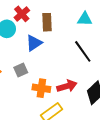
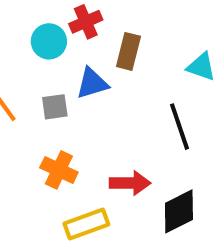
gray square: (21, 70) -> (55, 107), moved
orange cross: (41, 88) -> (59, 170), moved

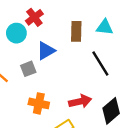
brown rectangle: (128, 51) -> (76, 31), moved

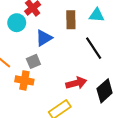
gray square: (28, 69) -> (33, 61), moved
orange cross: (39, 103) -> (24, 80), moved

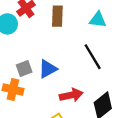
brown rectangle: (71, 20) -> (57, 16), moved
blue triangle: (44, 38) -> (48, 69), moved

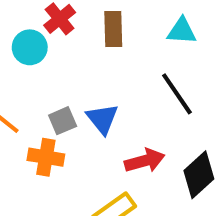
blue triangle: (48, 69) -> (102, 119), turned -36

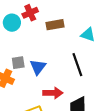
brown rectangle: (113, 29) -> (55, 25), turned 66

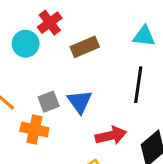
brown rectangle: (55, 25) -> (85, 47), moved
black line: (77, 65) -> (138, 85), turned 40

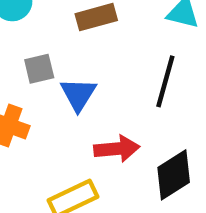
gray square: (49, 102) -> (39, 69), moved

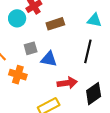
blue triangle: (78, 94) -> (49, 59), turned -48

